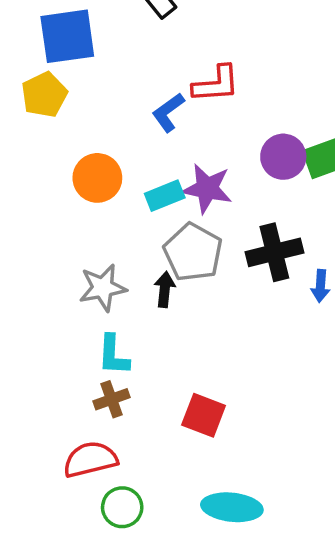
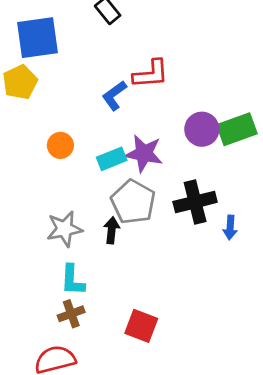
orange circle: (97, 178) -> (60, 145), size x0.7

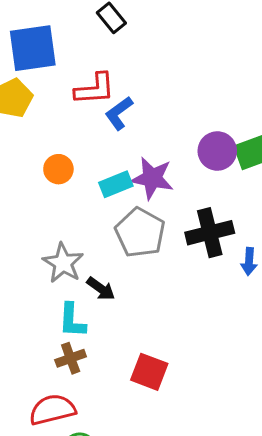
red L-shape: (151, 74) -> (95, 89), moved
gray star: (64, 229) -> (63, 263), turned -30
black arrow: (112, 230) -> (101, 289), moved, turned 120

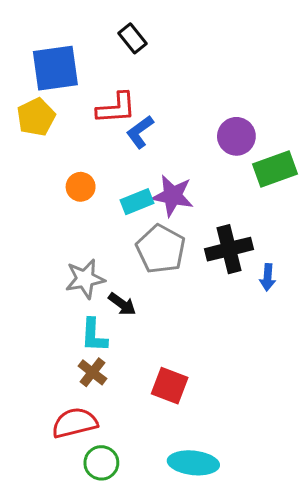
purple circle: (217, 151) -> (236, 136), moved
gray star: (63, 263) -> (85, 279), turned 30
brown cross: (71, 358) -> (92, 372), turned -32

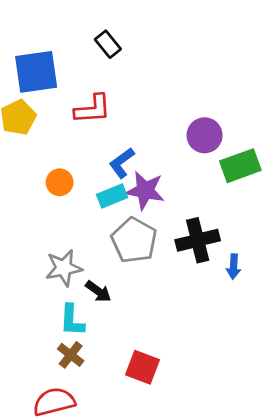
blue L-shape: (140, 132) -> (122, 163), moved

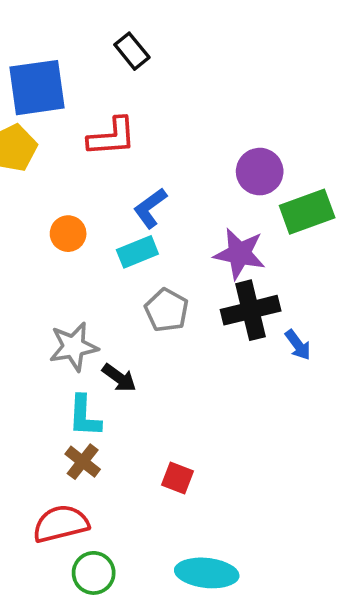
purple star: (145, 191) -> (240, 254), moved
gray pentagon: (134, 240) -> (167, 310), size x0.7
blue arrow: (234, 266) -> (298, 345), turned -40
red square: (142, 367) -> (178, 478), size x0.7

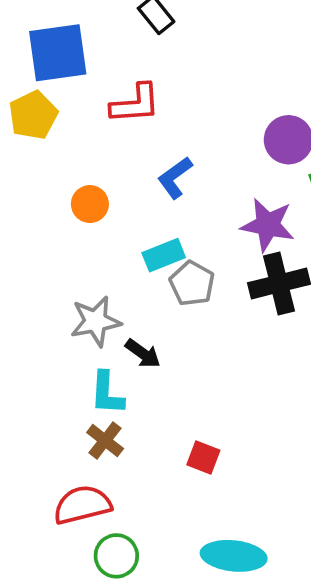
cyan rectangle: (137, 252) -> (164, 255), moved

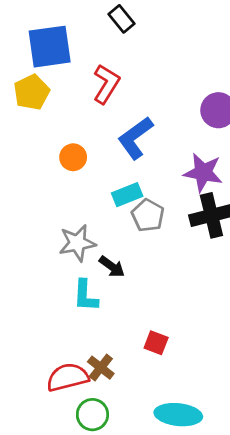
red L-shape: (135, 104) -> (106, 84), turned -54
blue L-shape: (175, 178) -> (135, 138), size x1.4
brown cross: (105, 440) -> (101, 368), moved

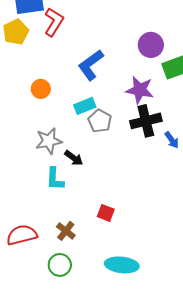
red L-shape: (106, 84) -> (54, 22), moved
orange circle: (73, 157) -> (41, 89), moved
red semicircle: (68, 377) -> (22, 235), moved

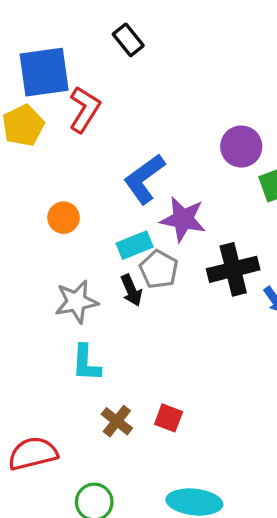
purple star: (140, 90) -> (183, 219), moved
black arrow: (74, 158) -> (131, 290), moved, turned 30
brown cross: (66, 231) -> (117, 421), moved

